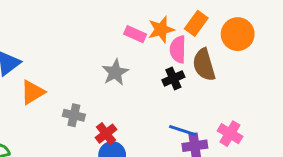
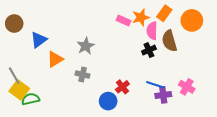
gray star: (115, 72) -> (86, 46), moved
red cross: (106, 134) -> (122, 87), moved

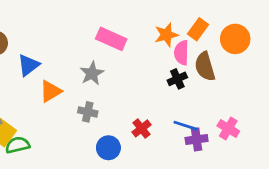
pink rectangle: (123, 20) -> (111, 39), moved, size x1.5
blue circle: (108, 101) -> (108, 148), moved

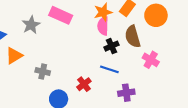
pink semicircle: (181, 53) -> (103, 26), moved
gray star: (92, 73) -> (31, 25), moved
blue line: (186, 126) -> (109, 69), moved
pink cross: (228, 128) -> (151, 60), moved

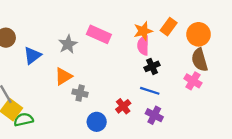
brown semicircle: (133, 37) -> (200, 60), moved
orange triangle: (14, 56) -> (63, 76), moved
purple cross: (126, 93) -> (154, 115), moved, turned 35

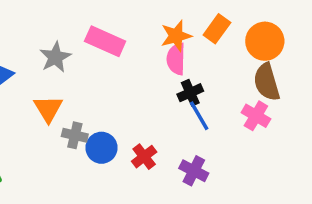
orange triangle: (63, 76) -> (48, 109), turned -30
blue line: (150, 91) -> (199, 116), moved, turned 42
blue circle: (97, 122) -> (101, 148), moved

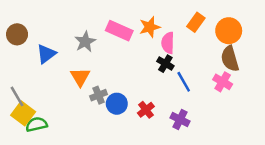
orange star: (176, 36) -> (150, 27), moved
black cross: (190, 93) -> (165, 64), moved, turned -35
gray cross: (75, 135) -> (99, 95), turned -35

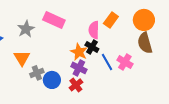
orange rectangle: (196, 22) -> (111, 20), moved
orange star: (150, 27) -> (79, 52), moved, turned -30
pink cross: (223, 82) -> (125, 62), moved
purple cross: (180, 120) -> (79, 68), moved

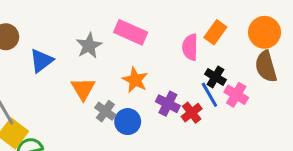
black cross: (92, 47) -> (215, 77), moved
orange star: (79, 52) -> (135, 80), moved
gray cross: (37, 73) -> (105, 111), turned -32
red cross: (76, 85) -> (192, 113), moved

